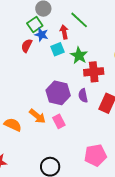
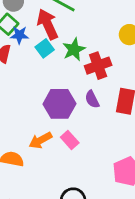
red arrow: (64, 32) -> (48, 24), size x1.6
green star: (79, 55) -> (74, 49), turned 30
orange arrow: (37, 116) -> (41, 140), turned 126

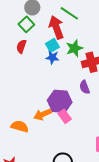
blue star: (19, 35) -> (52, 57), moved
purple hexagon: (59, 104) -> (60, 101), moved

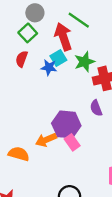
blue star: (52, 57) -> (49, 67), moved

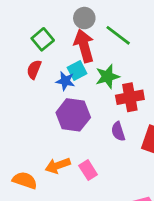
gray circle: (35, 13) -> (84, 18), moved
green line: (79, 20) -> (118, 35), moved
purple hexagon: (66, 124) -> (73, 115), moved

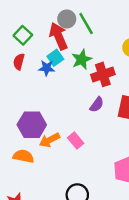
gray circle: (84, 18) -> (67, 19), moved
green line: (118, 35) -> (86, 23), turned 30
purple hexagon: (73, 115) -> (32, 125), moved
purple semicircle: (118, 131) -> (97, 105), turned -119

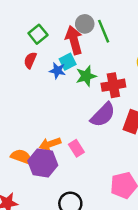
green star: (82, 59) -> (86, 76), moved
purple semicircle: (97, 105) -> (103, 115), size x1.6
purple hexagon: (32, 125) -> (43, 163), moved

